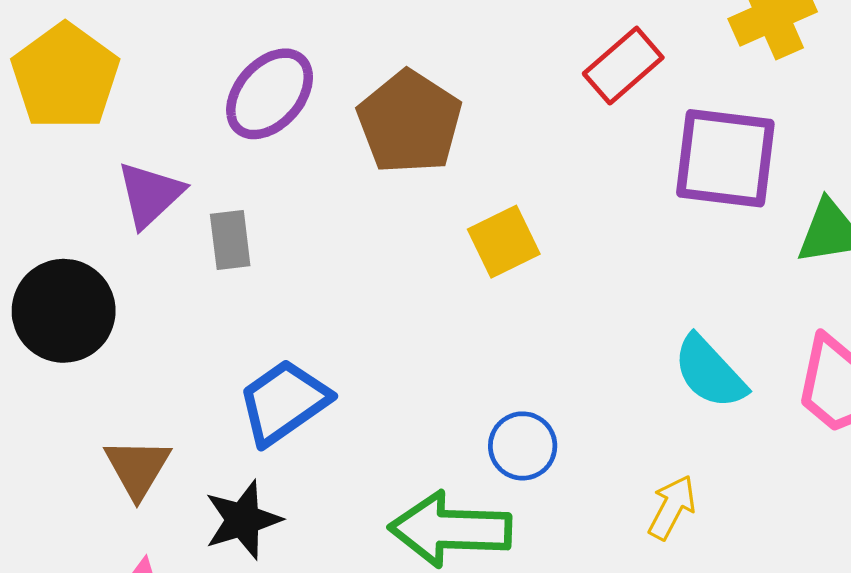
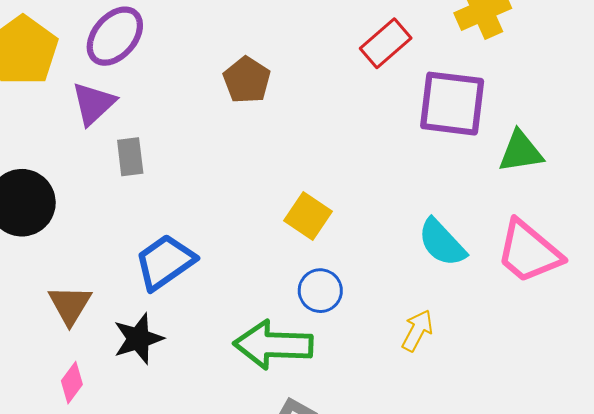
purple ellipse: (270, 94) -> (115, 36), moved
brown pentagon: (409, 122) -> (247, 80), size x0.7
purple triangle: (150, 194) -> (93, 104), moved
yellow square: (504, 242) -> (308, 216), moved, turned -30

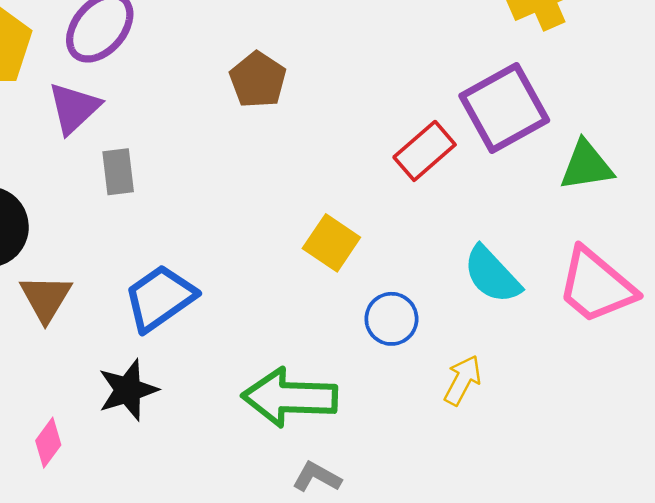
red rectangle: (386, 43) -> (425, 151), moved
purple square: (452, 104) -> (504, 108), turned -36
blue circle: (320, 291) -> (391, 319), moved
brown triangle: (70, 305) -> (46, 298), moved

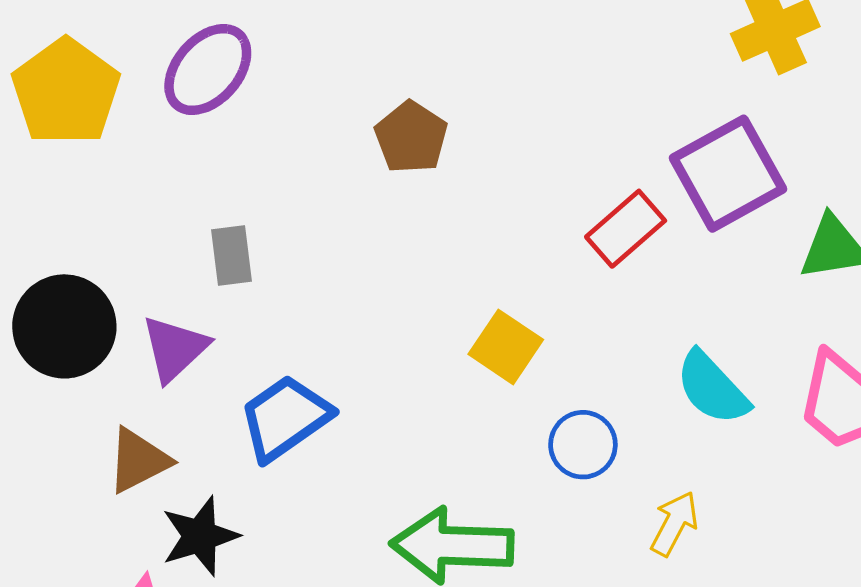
purple triangle: (74, 108) -> (175, 349), moved
brown triangle: (46, 298) -> (138, 460), moved, turned 32
black star: (128, 390) -> (200, 536), moved

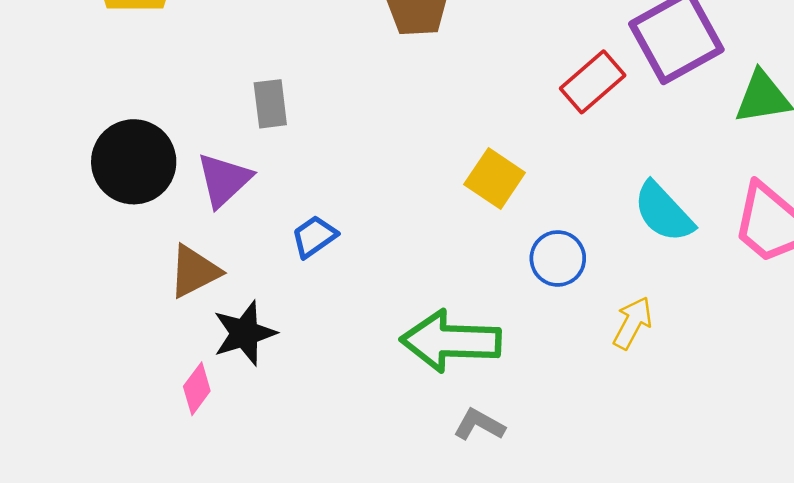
blue trapezoid: (285, 418) -> (314, 237), size x0.6

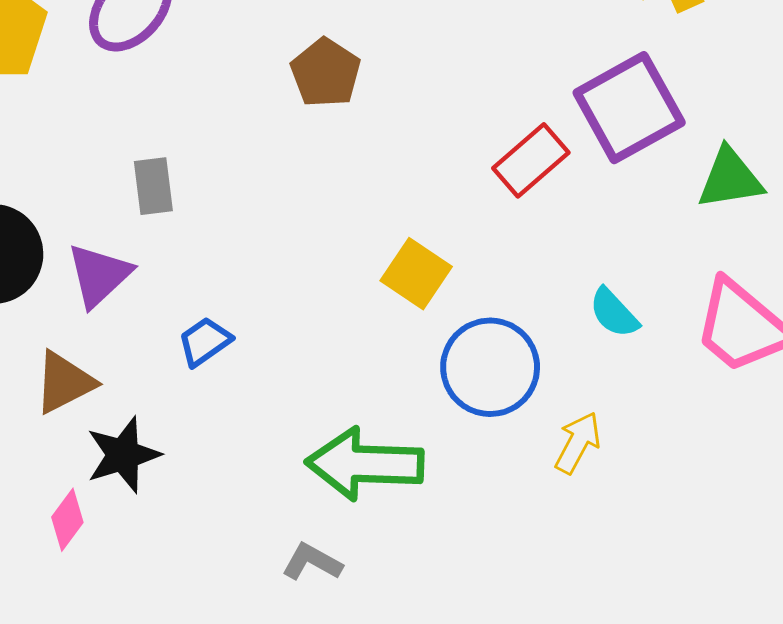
cyan semicircle: (663, 212) -> (614, 313), size x0.7
blue circle: (558, 258) -> (490, 367), size x1.5
gray L-shape: (479, 425) -> (312, 562), moved

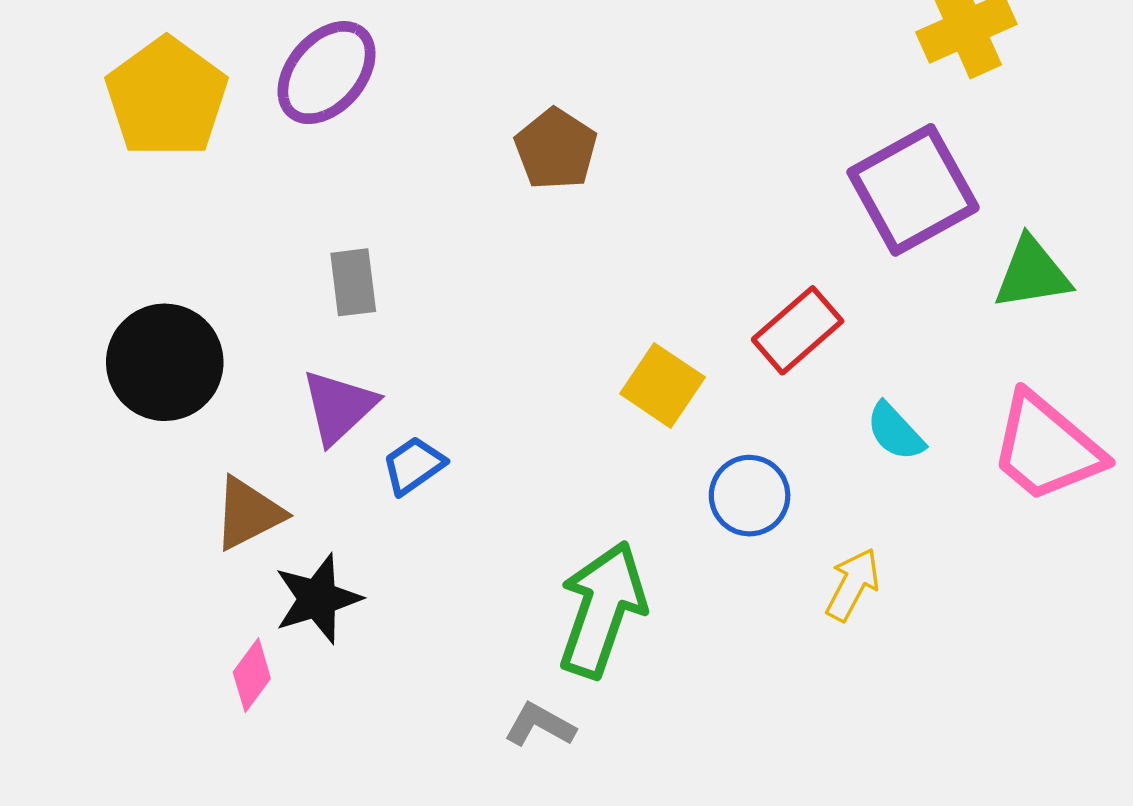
red rectangle: (531, 160) -> (798, 330), moved
purple triangle: (99, 275) -> (339, 407), moved
blue circle: (490, 367) -> (750, 496), size x0.7
green arrow: (365, 464) -> (602, 609), turned 107

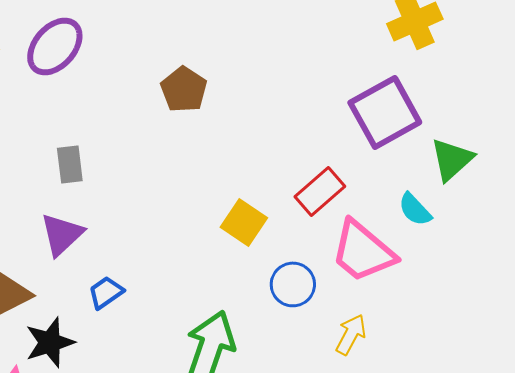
green triangle: (1032, 273) -> (452, 159), turned -33
cyan semicircle: (895, 432) -> (415, 209), moved
pink trapezoid: (1046, 448) -> (363, 251), moved
blue trapezoid: (414, 465) -> (106, 292), moved

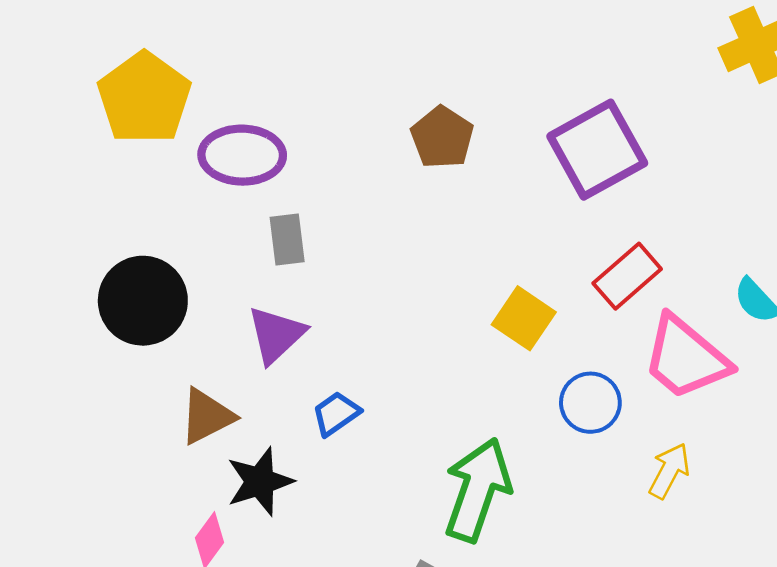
purple ellipse: (55, 46) -> (242, 155), moved, turned 50
purple square: (385, 112) -> (597, 150), moved

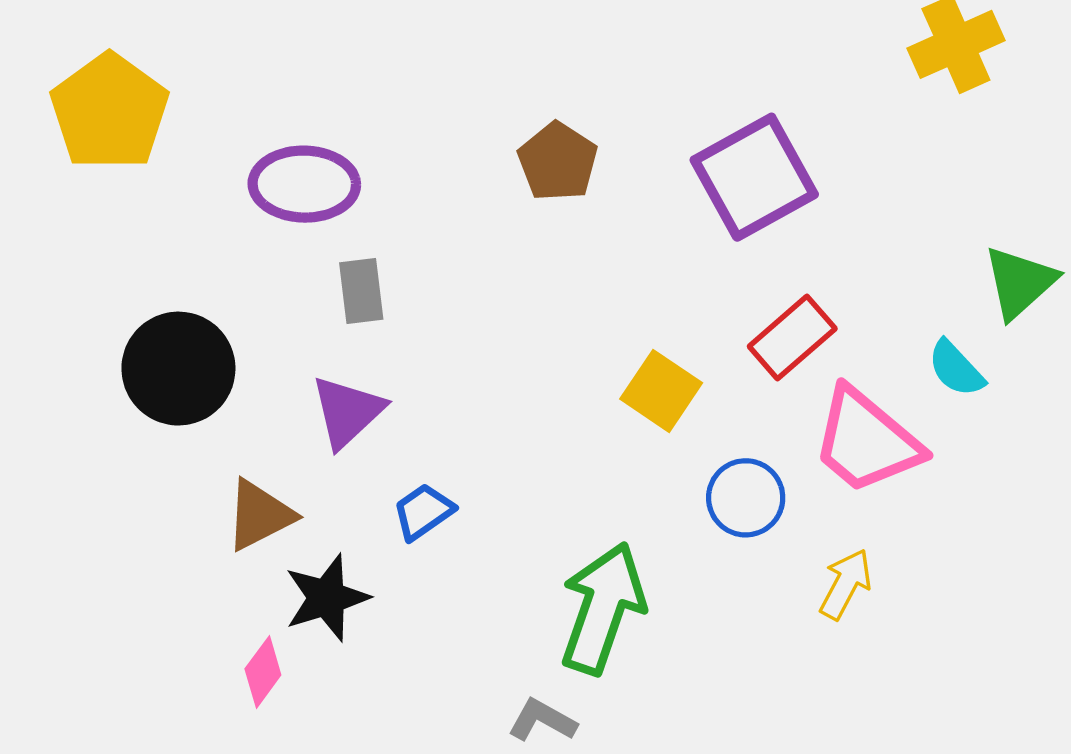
yellow pentagon: (144, 98) -> (109, 112), moved

